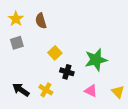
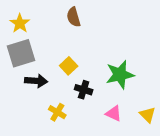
brown semicircle: (41, 21) -> (74, 17), moved
gray square: (17, 43) -> (21, 53), size x1.6
black arrow: (21, 90) -> (36, 81), moved, turned 150

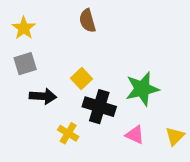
gray square: (21, 53) -> (25, 64), size x0.7
black cross: (84, 90) -> (99, 107), size x1.5
yellow triangle: (147, 115) -> (175, 136), turned 30

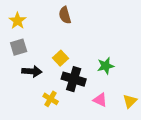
green star: (142, 89) -> (106, 66), size x0.7

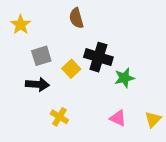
gray square: (19, 47) -> (41, 56), moved
black cross: (74, 79) -> (98, 57), moved

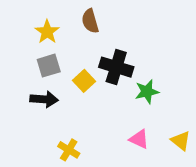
yellow star: (21, 25) -> (47, 32), moved
yellow cross: (59, 117) -> (69, 150), moved
yellow triangle: (153, 119) -> (181, 141), turned -36

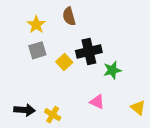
black cross: (116, 67) -> (89, 51), turned -30
black arrow: (44, 99) -> (25, 110), moved
pink triangle: (139, 139) -> (97, 102), moved

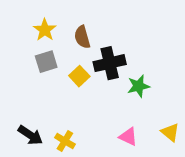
brown semicircle: (69, 16) -> (82, 37), moved
pink triangle: (97, 102) -> (128, 137), moved
black arrow: (25, 110) -> (30, 135), turned 30

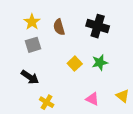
black cross: (110, 63) -> (98, 26), moved, turned 30
yellow square: (79, 76) -> (75, 64), moved
black arrow: (30, 135) -> (30, 77), moved

